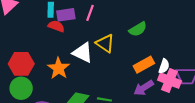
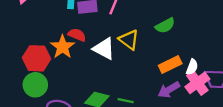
red semicircle: (56, 26) -> (77, 35), moved
orange star: (59, 68) -> (63, 47), moved
pink cross: (169, 81) -> (197, 83), turned 30

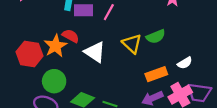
yellow triangle: (129, 40) -> (132, 44), moved
white semicircle: (192, 67) -> (185, 63), moved, turned 32
green circle: (35, 85) -> (54, 81), moved

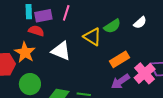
red semicircle: (71, 36) -> (36, 31), moved
white semicircle: (185, 63) -> (140, 23), moved

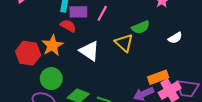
green semicircle: (112, 26) -> (141, 27), moved
orange rectangle: (120, 59) -> (158, 77), moved

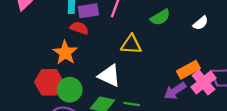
yellow triangle: (124, 43) -> (131, 44), moved, turned -30
white triangle: (89, 51) -> (109, 76), moved
red hexagon: (28, 53) -> (49, 82), moved

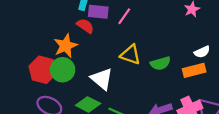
green semicircle: (160, 17) -> (160, 63), moved
orange rectangle: (188, 70) -> (194, 70), moved
green circle: (70, 90) -> (63, 70), moved

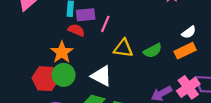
pink line: (124, 16) -> (105, 24), moved

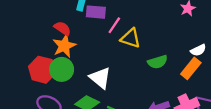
red semicircle: (76, 30) -> (62, 28), moved
yellow triangle: (123, 48) -> (131, 38), moved
orange rectangle: (185, 51) -> (191, 68), turned -36

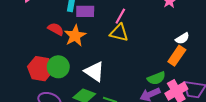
pink line: (114, 25) -> (120, 16), moved
orange star: (64, 46) -> (75, 36), moved
green semicircle: (158, 62) -> (156, 78), moved

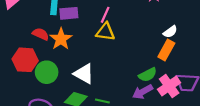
red hexagon: (40, 69) -> (25, 60), moved

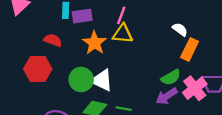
white semicircle: (170, 32) -> (180, 29), moved, turned -104
orange star: (61, 39) -> (95, 43), moved
green circle: (47, 72) -> (81, 80), moved

